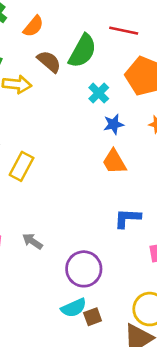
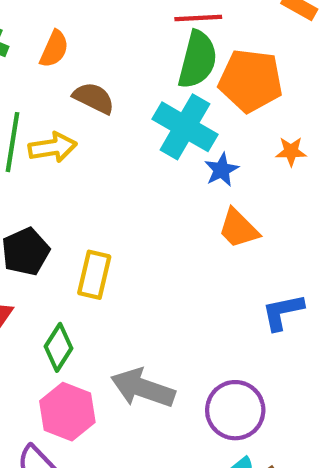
green semicircle: (82, 51) -> (198, 60), moved
cyan cross: (99, 93) -> (185, 127), size x1.8
gray arrow: (32, 241) -> (143, 388), size x1.8

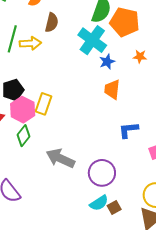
brown semicircle: (94, 98) -> (52, 23), turned 72
orange trapezoid: (238, 229) -> (112, 89), turned 45
pink hexagon: (67, 412) -> (23, 110), moved

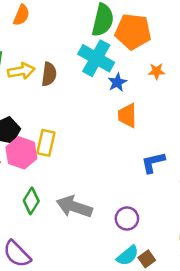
brown semicircle: (52, 23) -> (49, 74), moved
green diamond: (24, 136) -> (31, 201), moved
purple circle: (102, 173) -> (127, 219), size x0.7

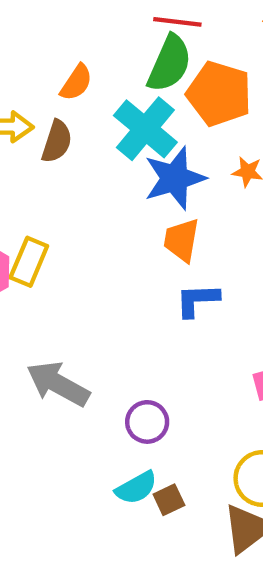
orange semicircle: (21, 15) -> (76, 83), moved
blue star: (117, 82) -> (175, 178), size x1.8
blue L-shape: (153, 162) -> (197, 300), moved

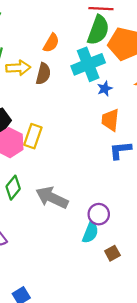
cyan cross: (145, 129) -> (88, 64), turned 32
blue star: (175, 178) -> (105, 89), size x0.5
cyan semicircle: (136, 488) -> (90, 232), moved, turned -35

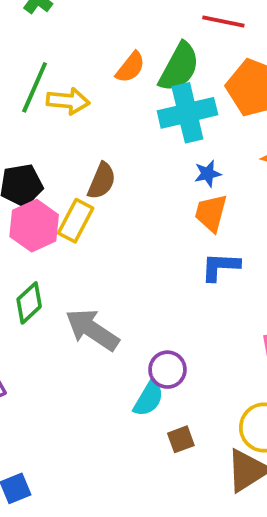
green semicircle: (98, 30) -> (179, 67), moved
brown semicircle: (43, 74) -> (102, 181), moved
blue star: (105, 89) -> (208, 174), moved

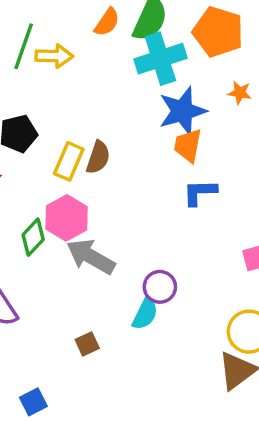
blue star: (208, 174) -> (182, 111), size x2.0
brown semicircle: (102, 181) -> (98, 157), moved
pink hexagon: (34, 226) -> (67, 218), moved
brown square: (181, 439) -> (87, 344), moved

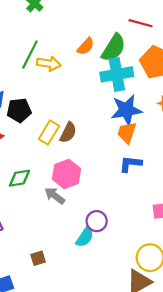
pink hexagon: (67, 218) -> (67, 174), moved
green diamond: (33, 237) -> (19, 178), turned 30
gray arrow: (91, 257) -> (55, 196), size x0.7
brown square: (87, 344) -> (38, 258), moved

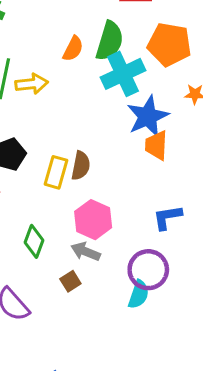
blue L-shape: (130, 164) -> (167, 217), moved
green diamond: (19, 178) -> (34, 241), turned -45
purple circle: (97, 221) -> (148, 270), size x1.4
brown square: (38, 258) -> (70, 281), moved

